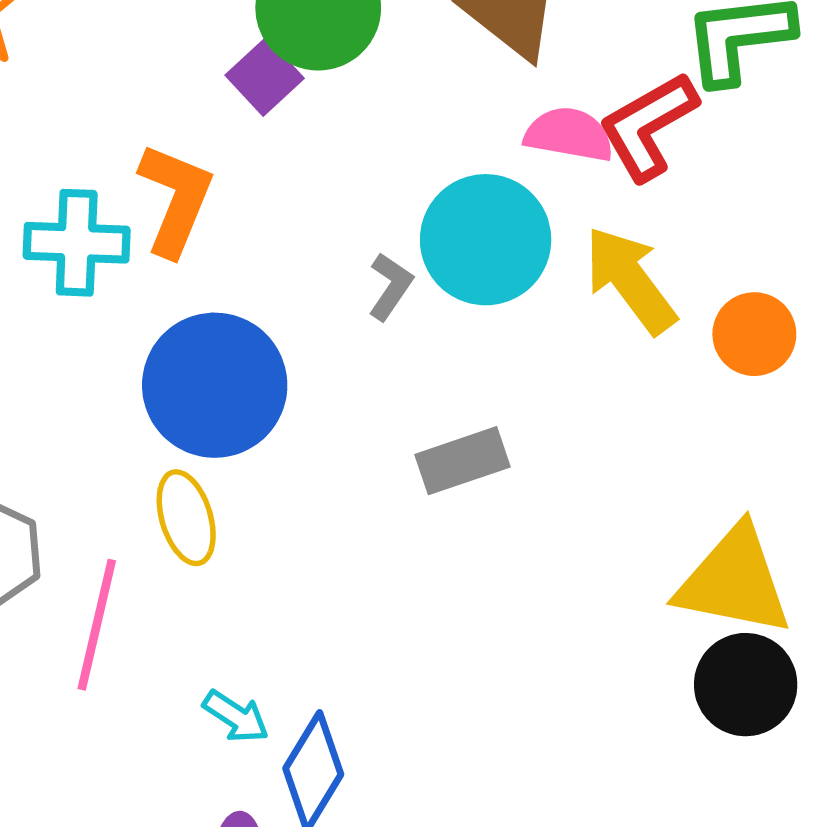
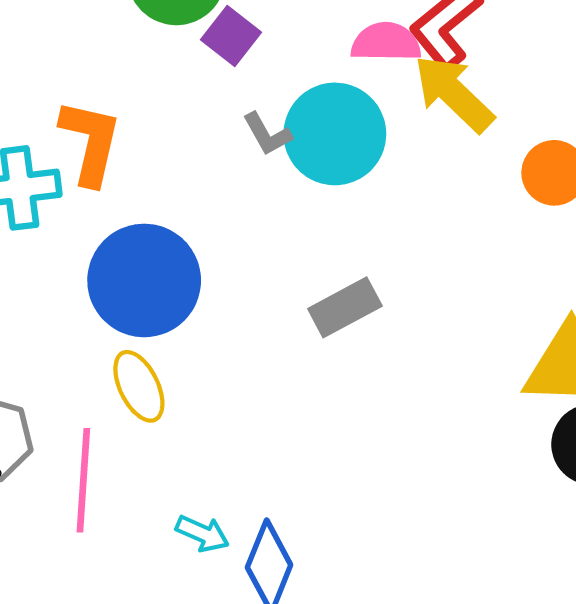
purple square: (265, 77) -> (231, 36), moved
yellow arrow: (630, 280) -> (454, 93), moved
gray L-shape: (390, 286) -> (267, 134), moved, turned 126

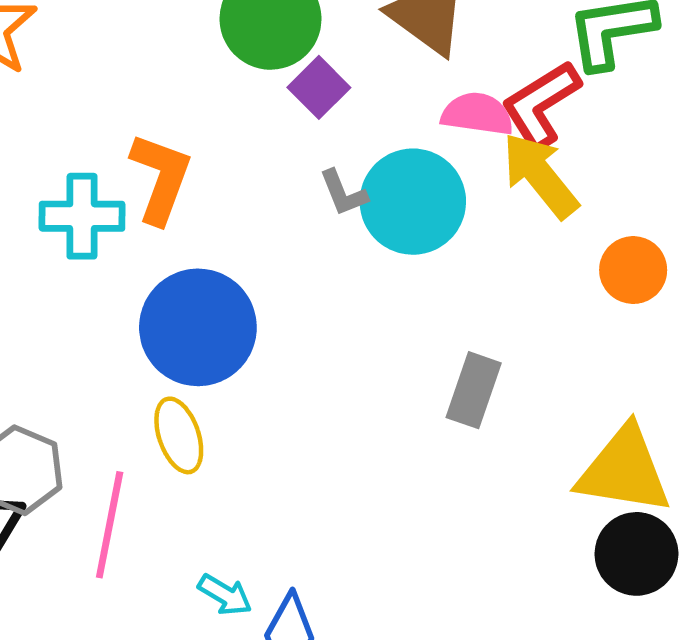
gray rectangle: (345, 307) -> (474, 390), moved, turned -50

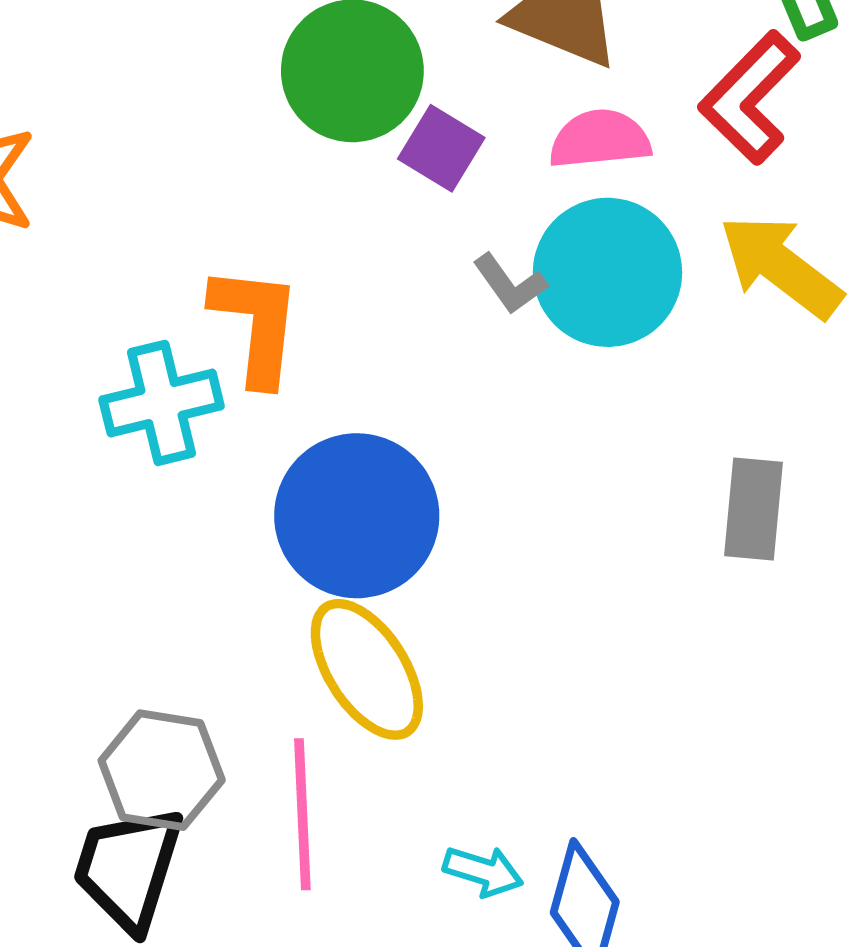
pink semicircle: (477, 114) -> (600, 139), moved
yellow arrow: (540, 175) -> (781, 266), moved
yellow ellipse: (179, 435) -> (367, 669), size x1.4

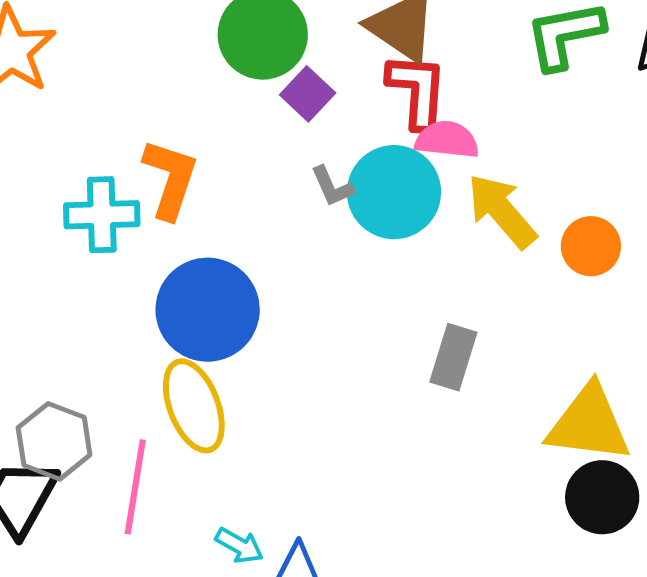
red L-shape: (750, 98) -> (417, 91), moved, turned 128
pink semicircle: (600, 139) -> (447, 140), moved

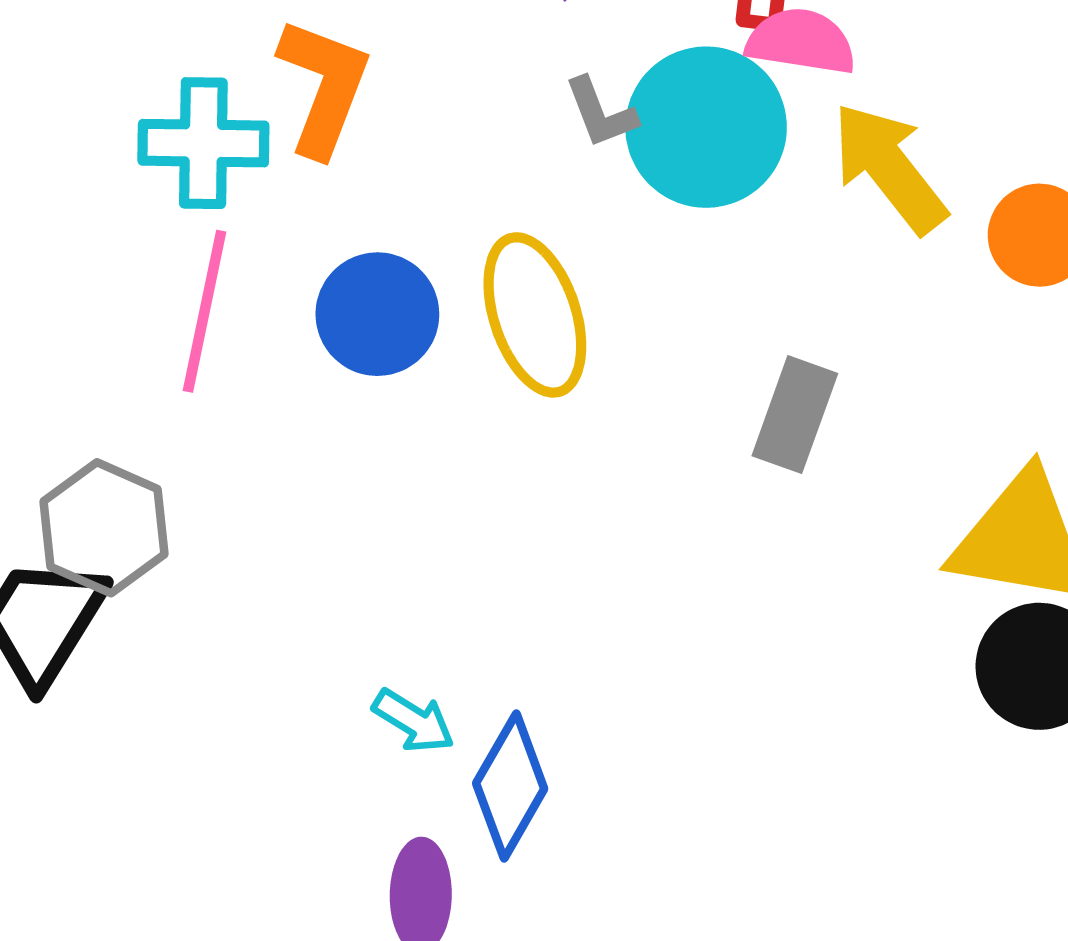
blue circle: (208, 310) -> (377, 314), size x0.7
yellow ellipse: (194, 406) -> (535, 315), moved
pink line: (135, 487) -> (205, 311), moved

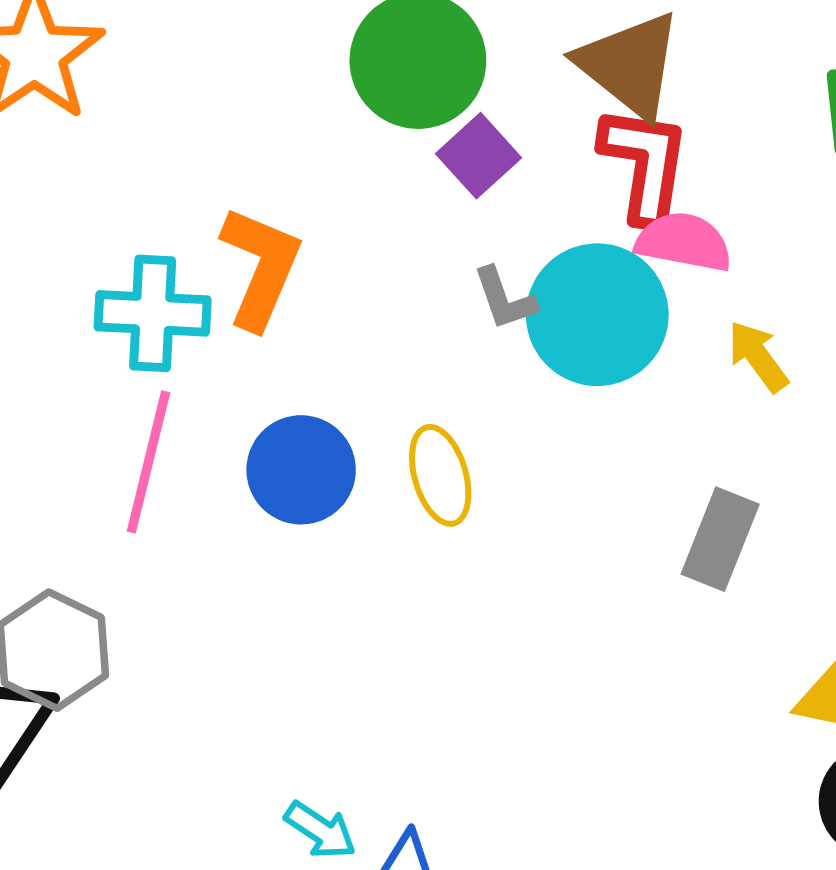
yellow arrow: (889, 168) -> (758, 356), size x0.6
yellow ellipse: (535, 315) -> (440, 475), size x0.7
gray rectangle: (795, 415) -> (720, 539), moved

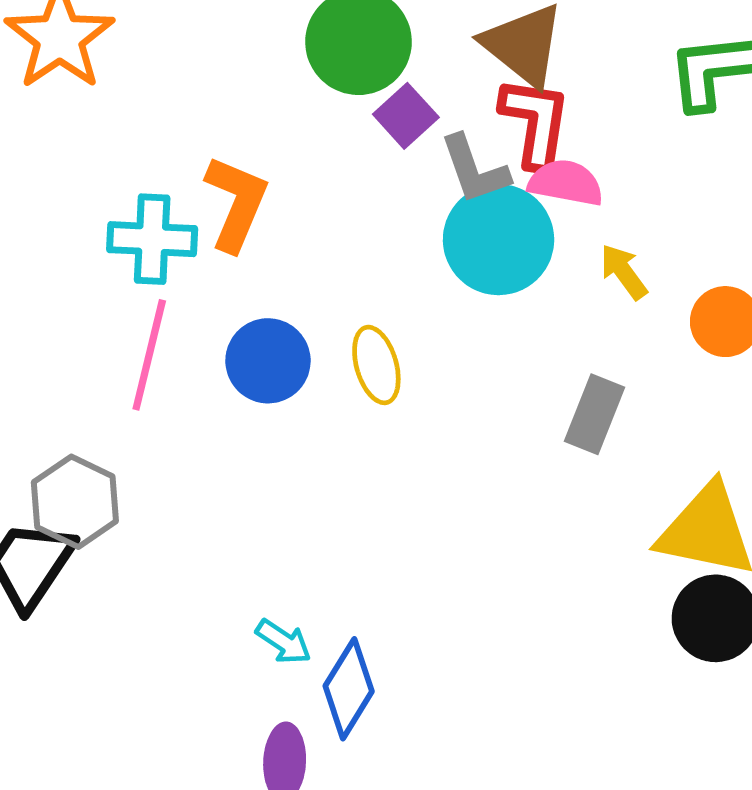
gray L-shape: (505, 299) -> (475, 170), moved, size x1.4

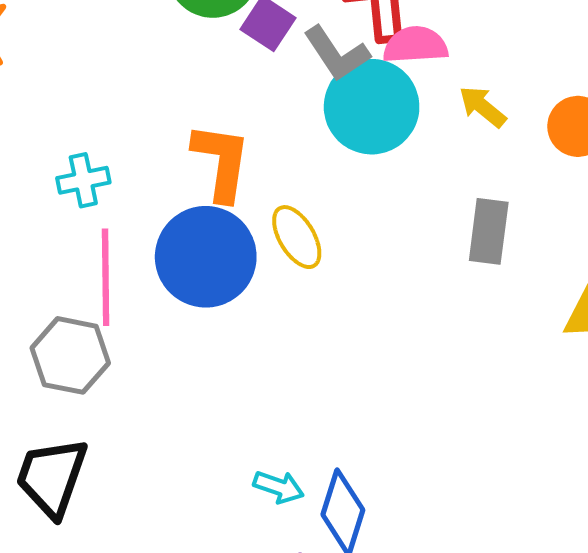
orange L-shape: (236, 203) -> (221, 162), moved
cyan cross: (152, 239) -> (83, 180), size x0.7
blue circle: (268, 361) -> (206, 257), size x1.4
gray hexagon: (75, 502) -> (70, 355), moved

